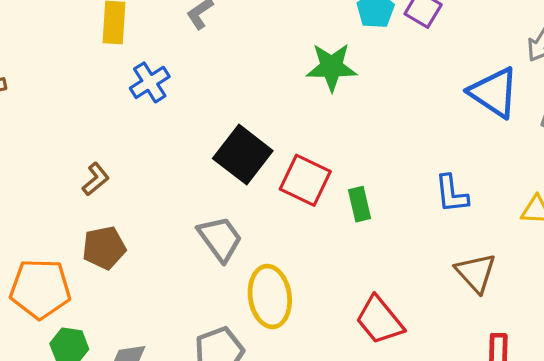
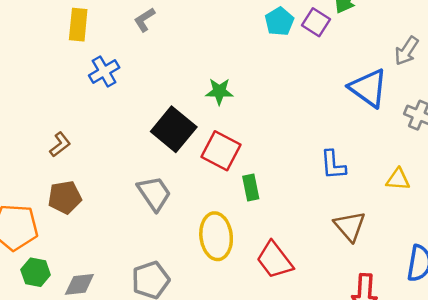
green star: (332, 67) -> (219, 91), moved, size x0.7
green rectangle: (359, 204) -> (251, 187), moved
yellow ellipse: (270, 297) -> (216, 236), moved

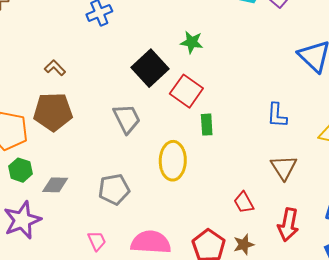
brown L-shape: (60, 144) -> (55, 68), turned -105
brown pentagon: (65, 197) -> (53, 112), size x1.4
red trapezoid: (275, 260) -> (244, 202), moved, size x0.7

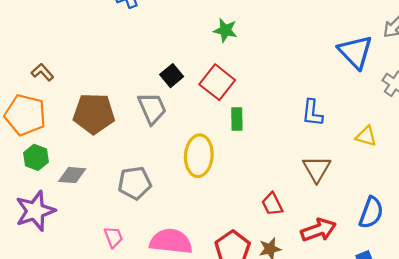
brown L-shape: (55, 68) -> (42, 72), moved
black square: (150, 68) -> (172, 76), moved, size x0.6
brown pentagon: (53, 112) -> (94, 114), moved
red arrow: (288, 225) -> (318, 230), turned -124

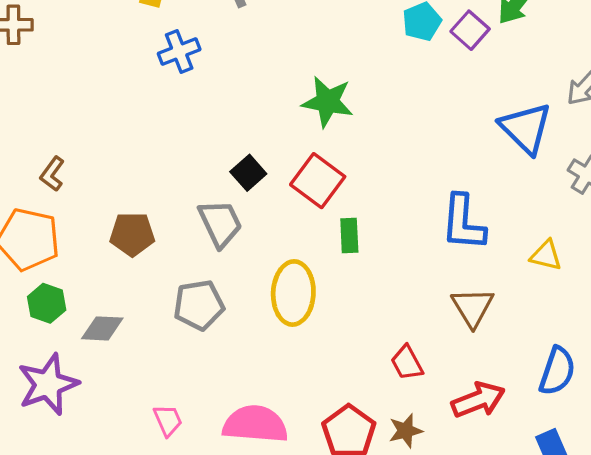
green star: (225, 30) -> (328, 102), size x1.4
brown L-shape: (42, 72) -> (52, 174), turned -100
blue L-shape: (312, 113) -> (463, 223), size x1.4
brown pentagon: (94, 114) -> (132, 234), size x0.7
gray pentagon: (135, 183) -> (199, 305), moved

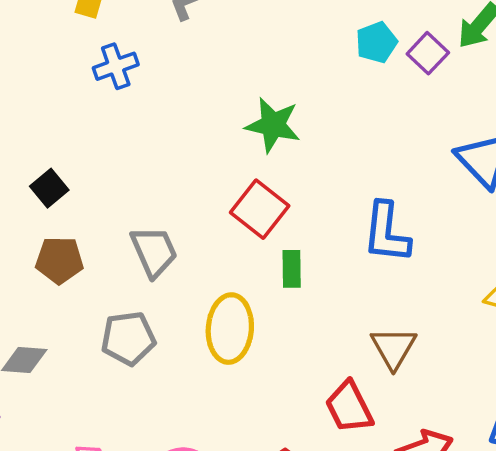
black square: (248, 173) -> (49, 188), moved
blue L-shape: (463, 223) -> (387, 233), moved
brown triangle: (473, 307) -> (393, 348), moved
red trapezoid: (407, 363) -> (349, 407), size x1.4

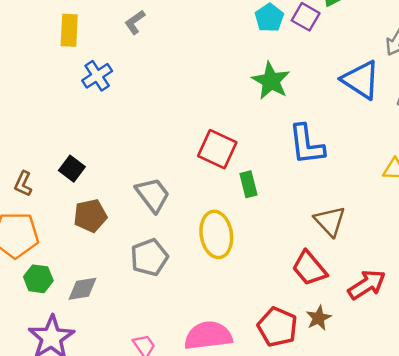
green star: (273, 125) -> (271, 81), moved, turned 30

